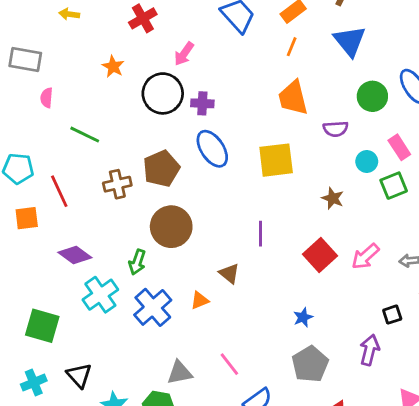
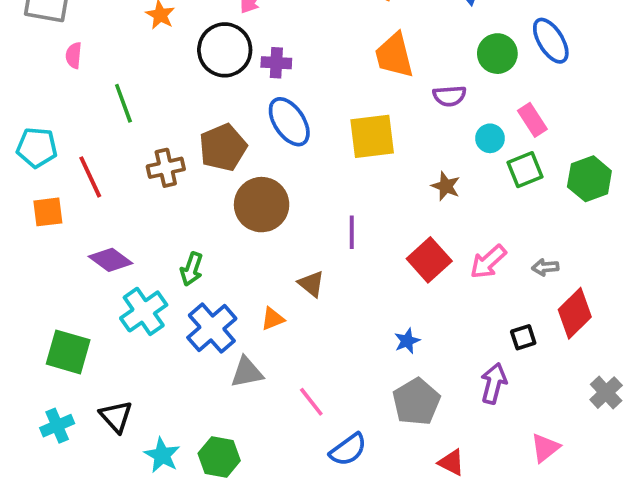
green line: (85, 135) -> (123, 103), turned 44
brown circle: (171, 227) -> (262, 205), moved
gray triangle: (180, 373) -> (247, 372), moved

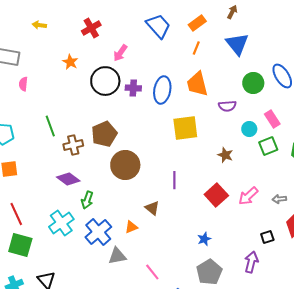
green line: (123, 103) -> (50, 126), moved
blue ellipse: (289, 122) -> (162, 90), moved, turned 44
red line: (90, 177) -> (16, 214), moved
purple diamond: (111, 260) -> (68, 179), moved

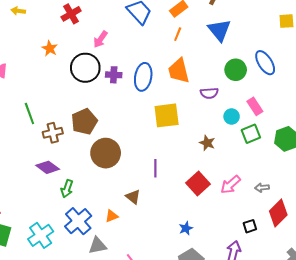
cyan cross: (61, 223) -> (41, 235), moved

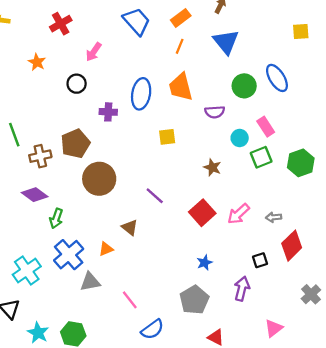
black circle: (85, 68) -> (77, 84), size x0.6
purple cross: (114, 75) -> (108, 112), moved
yellow square: (167, 115) -> (167, 137), size x0.6
purple line: (155, 168) -> (155, 196), turned -48
blue star: (186, 228) -> (204, 263), moved

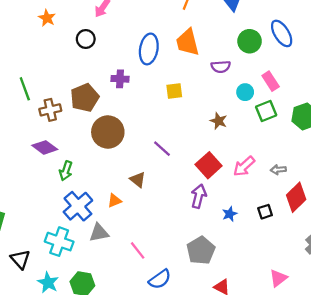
purple cross: (108, 112) -> (120, 79), moved
blue star: (204, 263) -> (230, 214), moved
cyan cross: (27, 270) -> (59, 242), moved, turned -36
purple arrow: (242, 289) -> (199, 196), moved

